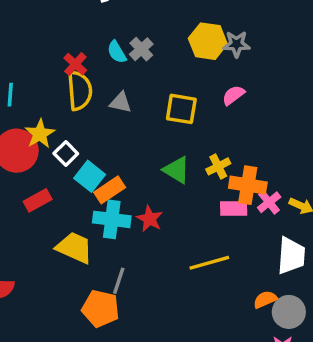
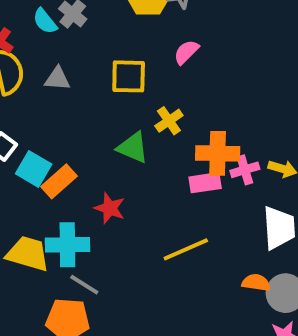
yellow cross: (218, 166) -> (169, 121), moved
pink cross: (269, 202) -> (245, 170), turned 30
cyan cross: (112, 219) -> (67, 245), moved
gray line: (119, 281) -> (84, 285), turned -68
orange semicircle: (265, 299) -> (256, 283), turned 40

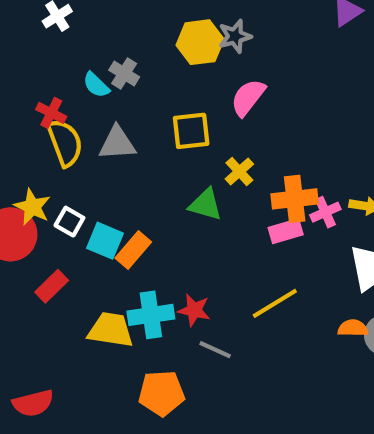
pink semicircle: (186, 52) -> (248, 97), size x1.4
gray triangle: (57, 79) -> (117, 143), size x1.4
red star: (110, 208) -> (194, 310), moved
gray line: (84, 285) -> (215, 350), moved

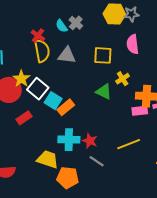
pink semicircle: (248, 97) -> (133, 44), turned -54
white square: (69, 222) -> (38, 89), size x1.5
yellow trapezoid: (111, 330) -> (48, 159), moved

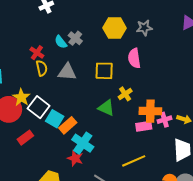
gray star: (131, 14) -> (144, 28), moved
yellow semicircle: (42, 51) -> (42, 68), size x0.7
cyan cross: (69, 140) -> (83, 143), moved, turned 35
red star: (90, 141) -> (75, 158), moved

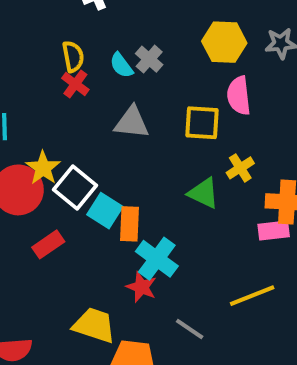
pink semicircle: (134, 58) -> (239, 96), moved
yellow semicircle: (42, 68) -> (73, 57), moved
orange rectangle: (68, 125) -> (130, 224), turned -48

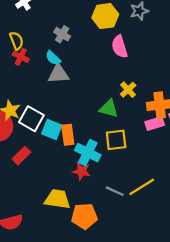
cyan semicircle: (121, 65) -> (53, 58), moved
yellow square: (202, 123) -> (116, 140), moved
yellow line: (252, 296) -> (142, 187), moved

